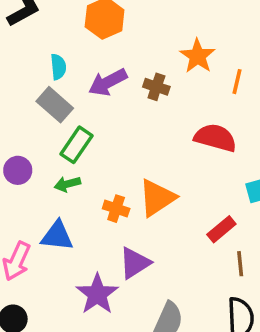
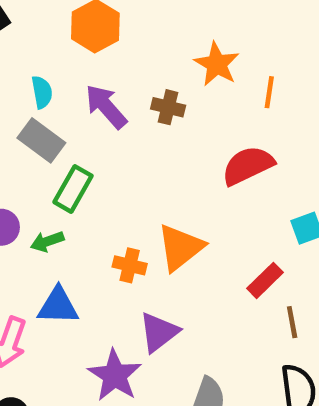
purple arrow: (108, 82) -> (106, 107), turned 81
red semicircle: (215, 138) -> (248, 165), turned -36
green arrow: (67, 184) -> (47, 241), moved

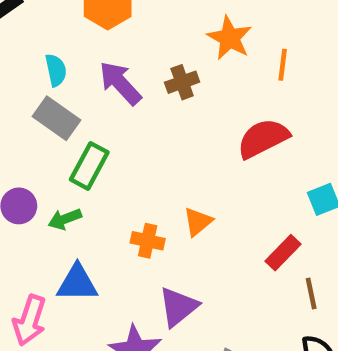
brown cross: (168, 107) -> (182, 82), turned -32
orange triangle: (180, 247) -> (198, 222), size x0.6

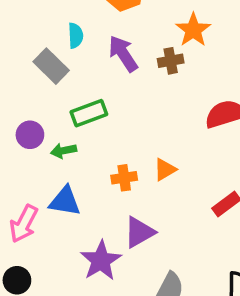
orange star: (230, 38) -> (193, 30), moved
gray rectangle: (57, 118) -> (51, 66), moved
green rectangle: (89, 166) -> (89, 113), turned 32
orange cross: (148, 241) -> (124, 178), turned -30

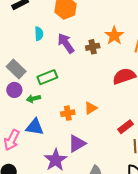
orange star: (193, 30) -> (114, 36), moved
gray rectangle: (51, 66) -> (16, 69), moved

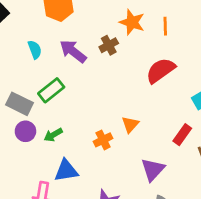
green rectangle: (47, 77) -> (51, 90), moved
purple triangle: (77, 144) -> (153, 170), moved

